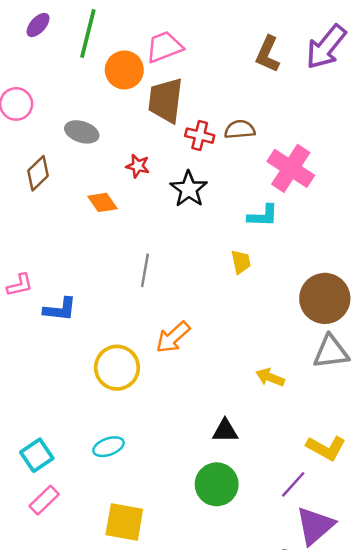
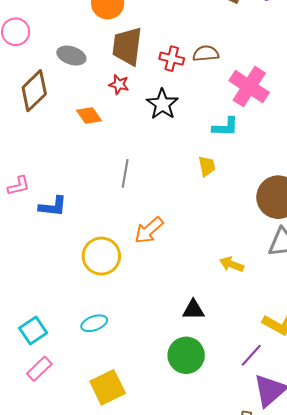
brown trapezoid: (166, 100) -> (127, 46), moved
brown diamond: (38, 173) -> (34, 91), size x1.4
yellow square: (124, 522) -> (108, 387), turned -36

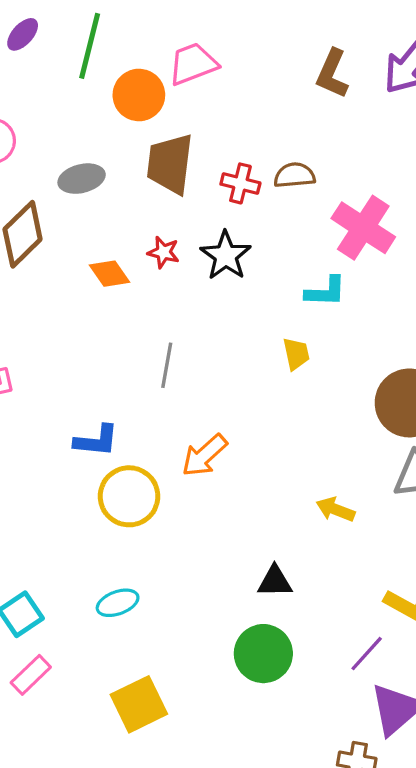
gray ellipse: (71, 56) -> (82, 179), turned -32
red star: (119, 84) -> (163, 252), moved
blue L-shape: (53, 206) -> (96, 441), moved

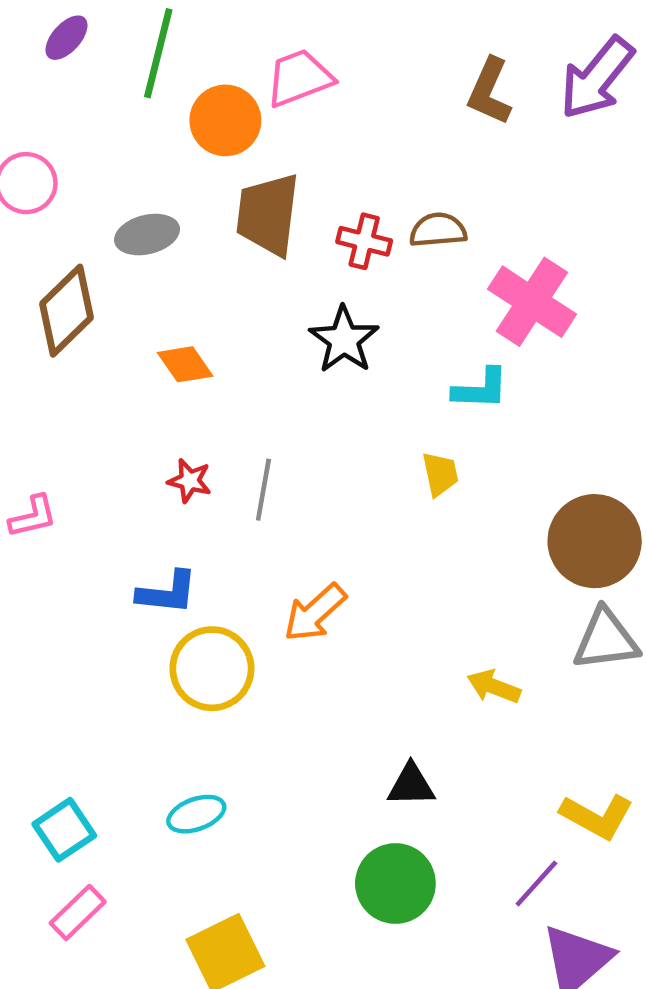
red star: (163, 252) -> (190, 481), moved

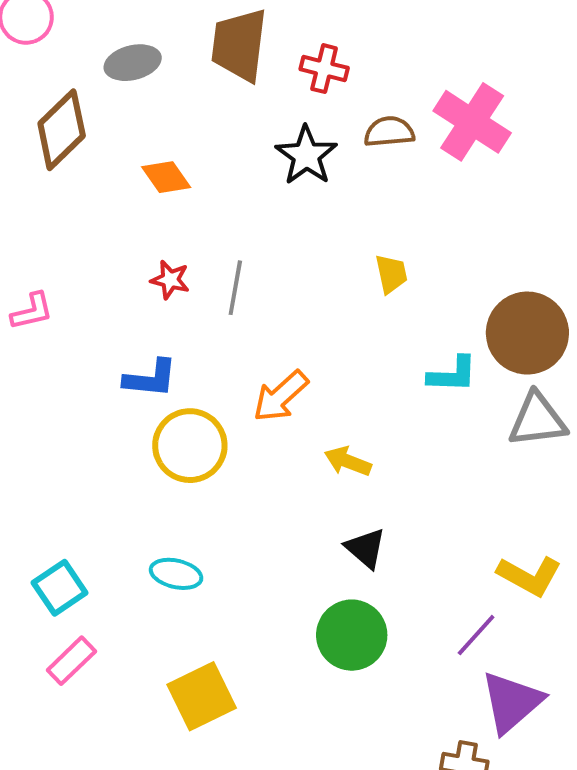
brown semicircle: (438, 230) -> (389, 132), moved
cyan L-shape: (480, 389) -> (452, 374), moved
yellow arrow: (494, 687) -> (348, 461), moved
black triangle: (411, 785) -> (366, 548), turned 42
cyan ellipse: (196, 814) -> (176, 574), turned 33

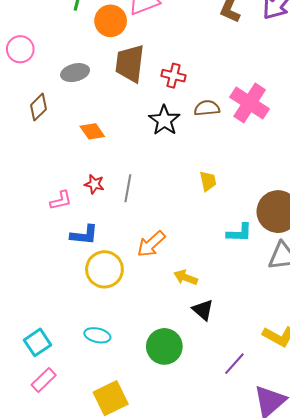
brown diamond: (62, 130) -> (39, 107), size x0.7
pink L-shape: (32, 311) -> (61, 200), moved
black triangle: (366, 548) -> (203, 310), moved
green circle: (352, 635) -> (164, 346), moved
purple line: (476, 635) -> (234, 364), moved

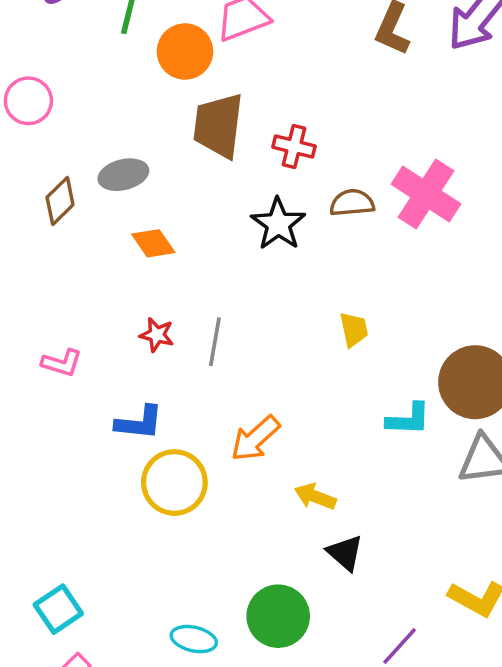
gray ellipse: (75, 73) -> (123, 175), moved
pink L-shape: (61, 200) -> (62, 363), moved, turned 30
cyan ellipse: (97, 335) -> (194, 639), moved

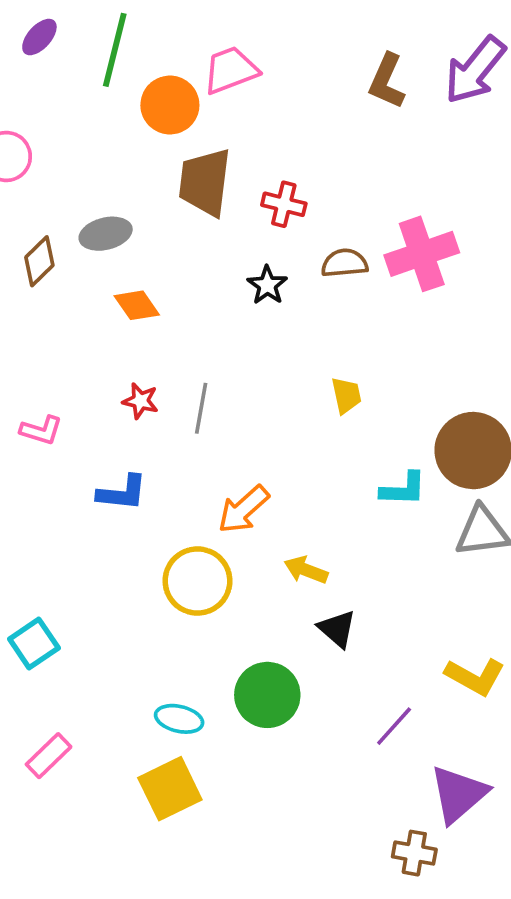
pink cross: (426, 194) -> (422, 254), turned 38
black star: (278, 224) -> (267, 285), size x0.7
yellow circle: (174, 482) -> (197, 581), moved
cyan square: (58, 609) -> (34, 643), moved

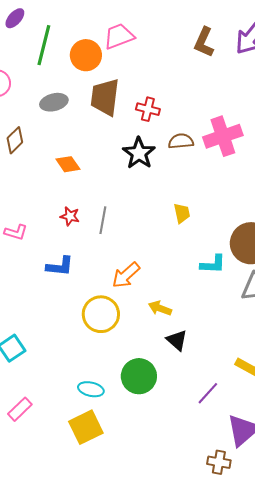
green line: (115, 50) -> (44, 45), moved
gray ellipse: (106, 234) -> (54, 102), moved
black star: (267, 285) -> (139, 153), size x1.5

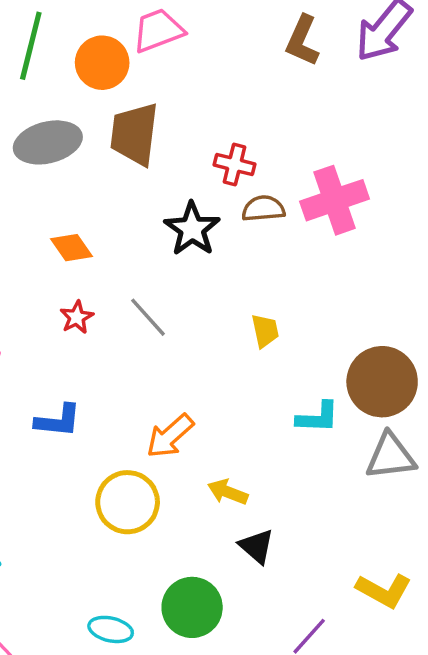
gray ellipse: (54, 102) -> (48, 142), size x1.4
red cross: (148, 109) -> (234, 164), moved
red star: (70, 216) -> (77, 317), moved, turned 30
gray line: (103, 220) -> (148, 317), moved, turned -52

